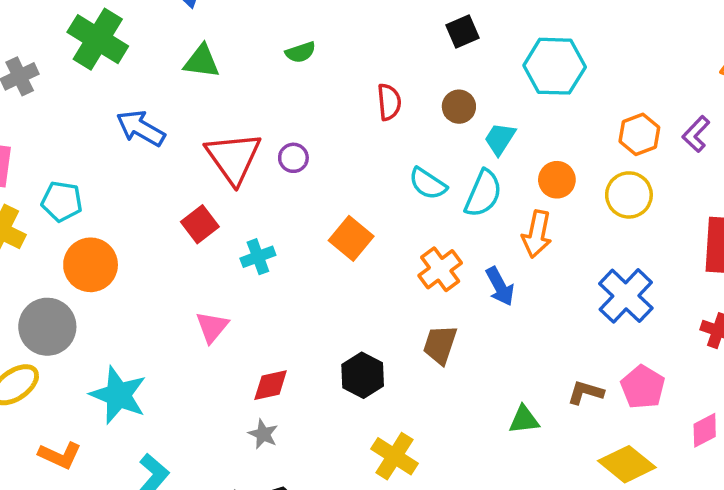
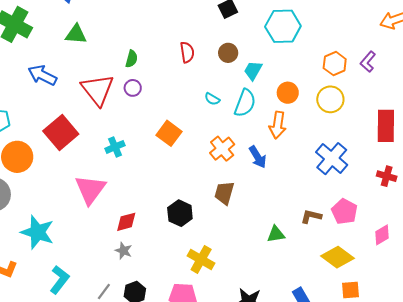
green semicircle: (300, 52) -> (132, 59), moved, turned -54
cyan semicircle: (428, 184) -> (212, 99), size x0.7
red square: (200, 224) -> (61, 133), moved, size x1.6
pink triangle: (212, 327) -> (90, 189), size x1.6

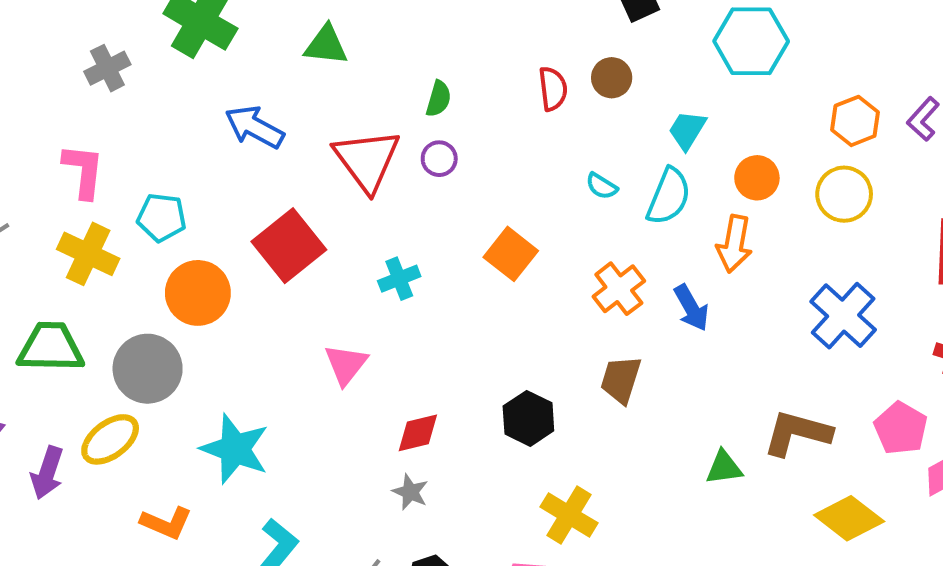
brown circle: (228, 53) -> (612, 78), moved
pink triangle: (90, 189) -> (346, 364), size x0.7
pink pentagon: (344, 211) -> (901, 428), moved
brown L-shape: (311, 216) -> (797, 433), size x1.6

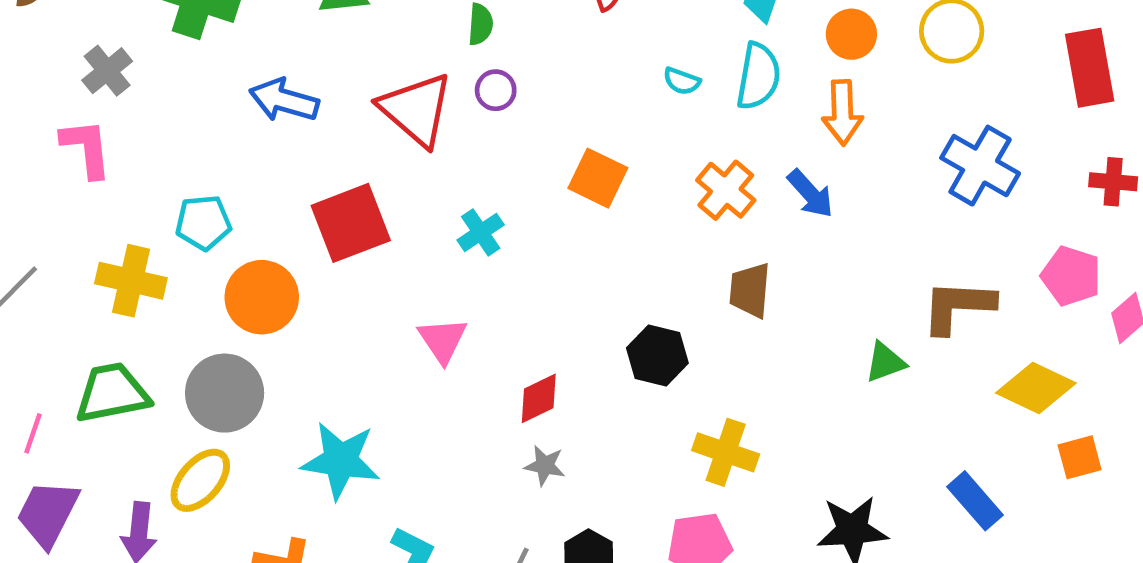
pink L-shape: (83, 171) -> (86, 148), moved
red square: (289, 246) -> (351, 223), turned 30

